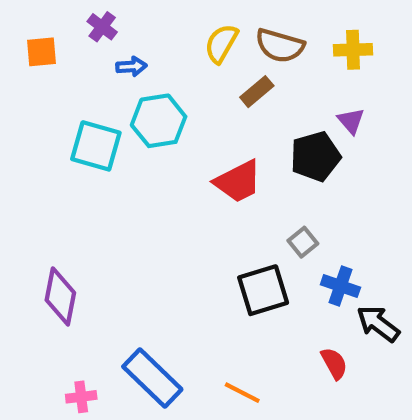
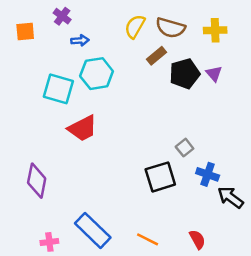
black pentagon: (315, 156) -> (185, 74), moved
red trapezoid: (238, 181) -> (83, 128), moved
red semicircle: (334, 363) -> (197, 239), moved

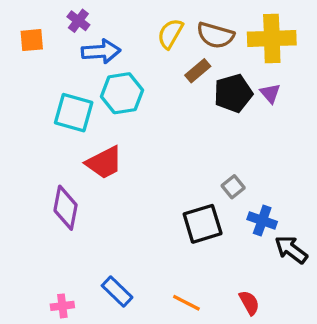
yellow cross: (215, 30) -> (272, 38), size x1.6
blue arrow: (80, 40) -> (101, 51), size x1.6
purple diamond: (37, 181) -> (66, 208), moved
blue rectangle: (93, 230) -> (117, 291), size x0.7

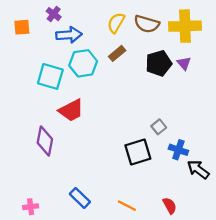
brown rectangle: (198, 71) -> (117, 53), moved
pink cross: (62, 306) -> (31, 207), moved

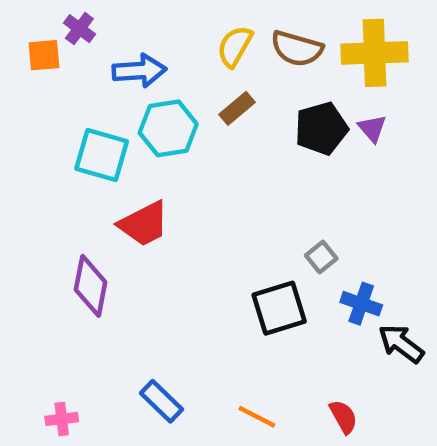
purple cross: (54, 14) -> (79, 29), moved

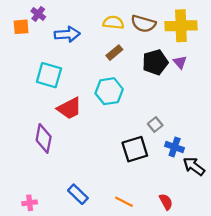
yellow semicircle: (235, 46) -> (113, 23), turned 66
cyan hexagon: (168, 128) -> (109, 91), moved

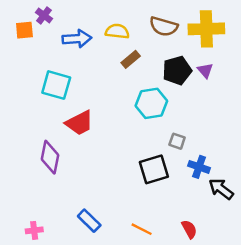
yellow semicircle: (113, 23) -> (117, 31), moved
cyan hexagon: (109, 91) -> (151, 103), moved
gray square: (155, 124) -> (177, 141), turned -32

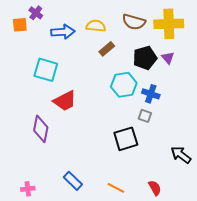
blue cross: (199, 167) -> (151, 94), moved

